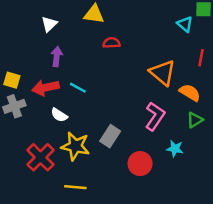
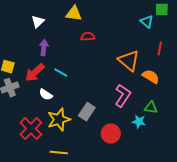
red arrow: (45, 88) -> (35, 73), turned -30
green triangle: (195, 120) -> (151, 108), moved, turned 40
yellow star: (75, 146) -> (59, 120), turned -30

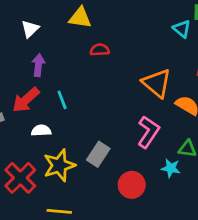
cyan line: (61, 73) -> (62, 100), turned 40
white semicircle: (46, 95) -> (41, 131), turned 144

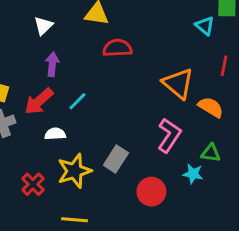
red semicircle: (100, 50) -> (117, 48), size x1.4
cyan line: (62, 100) -> (77, 101), turned 66
red cross: (20, 178) -> (33, 184), size x0.7

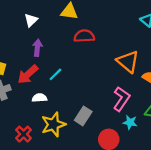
cyan star: (193, 174) -> (130, 122), moved

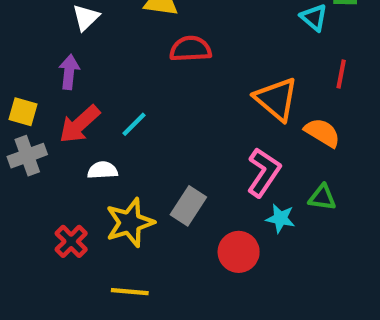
purple arrow: (37, 48) -> (69, 72), moved

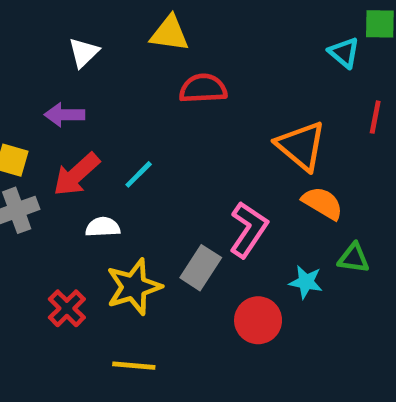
purple arrow: (69, 72) -> (64, 115), turned -96
orange semicircle: (322, 133) -> (323, 203), moved
pink L-shape: (264, 172) -> (248, 229), moved

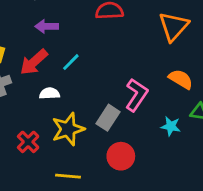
purple arrow: (64, 115) -> (47, 26), moved
orange triangle: (301, 146) -> (174, 26), moved, turned 32
red circle: (258, 320) -> (121, 156), moved

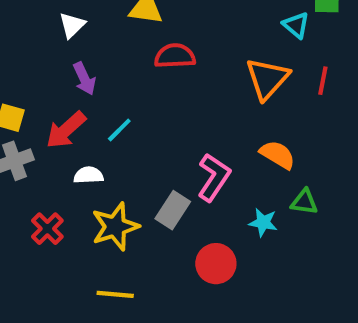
purple arrow: (47, 26) -> (84, 79), turned -115
red cross: (28, 142) -> (47, 229), moved
red circle: (121, 156) -> (216, 264), moved

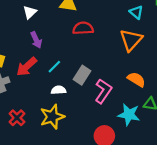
cyan triangle: (296, 25) -> (136, 12), moved
white semicircle: (88, 175) -> (59, 90), moved
gray rectangle: (173, 210) -> (82, 75), moved
cyan star: (263, 222) -> (129, 115), size x1.5

